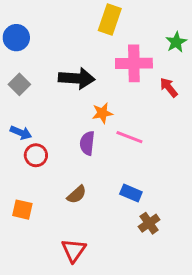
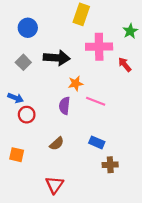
blue circle: (16, 38) -> (28, 28), moved
gray square: (19, 84) -> (23, 62), moved
brown cross: (149, 223) -> (110, 165), turned 32

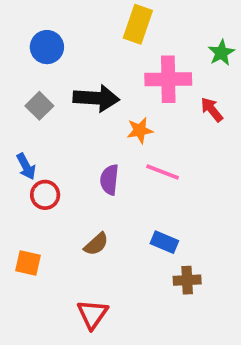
orange star: (76, 83) -> (140, 130), moved
blue arrow: (16, 98) -> (26, 166), turned 40

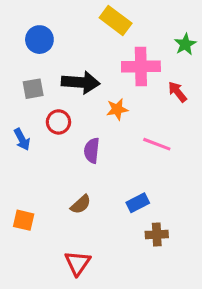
yellow rectangle: (138, 24) -> (116, 21), turned -72
gray square: (39, 106) -> (33, 89), turned 35
pink line: (163, 172) -> (157, 144), moved
red circle: (45, 195) -> (58, 122), moved
blue rectangle: (164, 242) -> (138, 203), turned -50

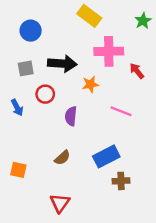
green star: (185, 44) -> (143, 21), moved
blue rectangle: (138, 203) -> (106, 156), size x1.5

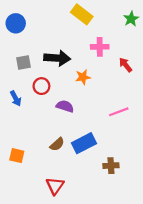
blue circle: (31, 31) -> (16, 23), moved
pink cross: (109, 51) -> (100, 47), size x0.7
pink line: (121, 111) -> (119, 112), moved, turned -42
purple semicircle: (71, 116) -> (65, 106), turned 102
blue rectangle: (106, 156) -> (84, 143), moved

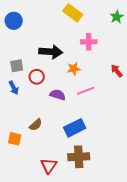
gray square: (24, 63) -> (17, 66), moved
red arrow: (125, 65) -> (117, 71), moved
pink line: (119, 112) -> (86, 91), moved
brown semicircle: (57, 144) -> (36, 125), moved
brown cross: (111, 166) -> (79, 157), moved, size x1.5

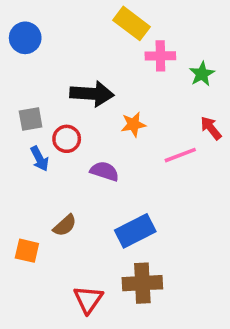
green star: (117, 17) -> (202, 74), moved
pink cross: (89, 42) -> (160, 56), moved
blue arrow: (14, 88) -> (40, 159), moved
pink line: (86, 91) -> (180, 155), moved

